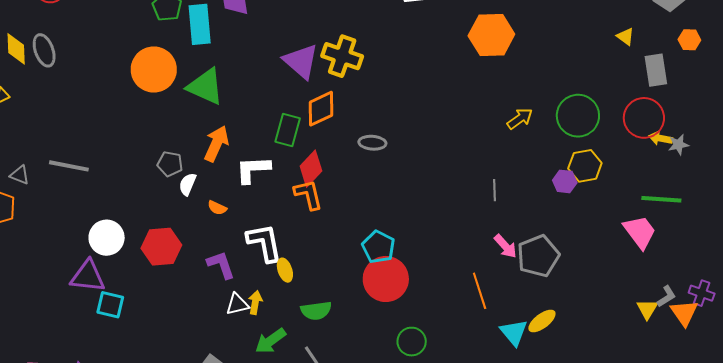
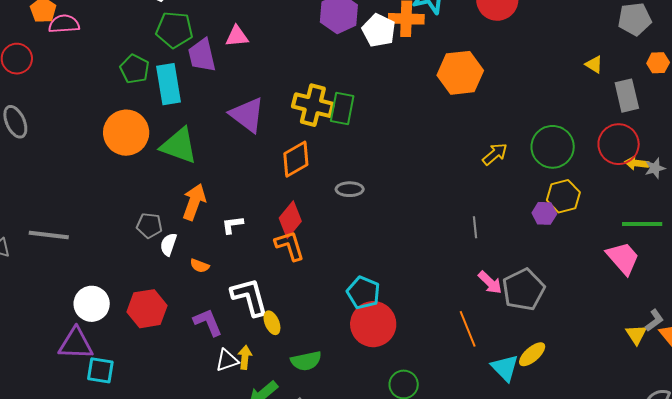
purple triangle: (301, 61) -> (247, 115), moved
green rectangle: (288, 130) -> (342, 108), moved
white L-shape: (253, 169) -> (232, 225), size x0.6

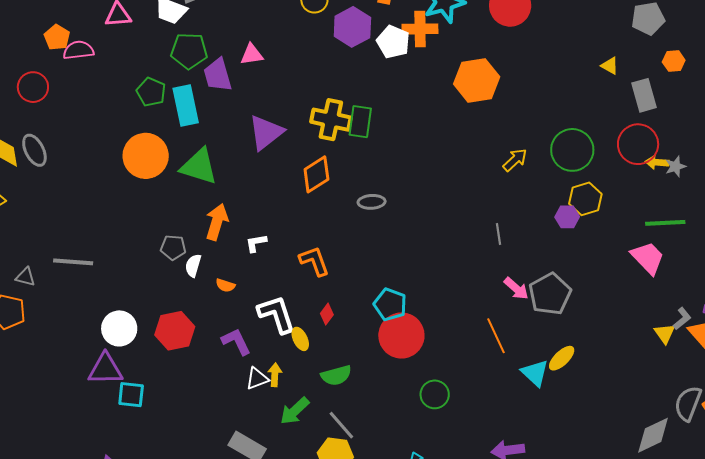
purple triangle: (247, 115) -> (266, 132), turned 48
red diamond: (290, 220) -> (327, 314), moved, size x0.6

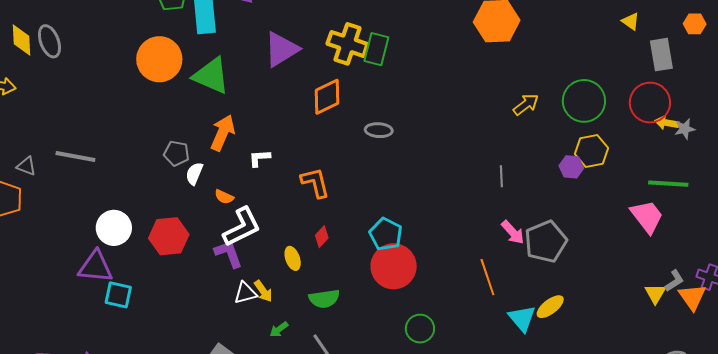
white L-shape: (277, 314) -> (242, 227), moved, turned 75
yellow arrow: (275, 375) -> (263, 291), turned 135
green arrow: (295, 411) -> (279, 329), size x0.6

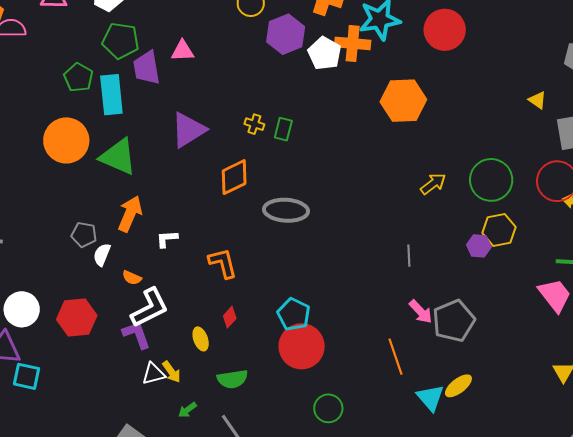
yellow cross: (347, 44) -> (254, 124), size x0.5
green rectangle: (376, 49) -> (283, 129), size x0.7
gray ellipse: (379, 130) -> (286, 210), size x1.6

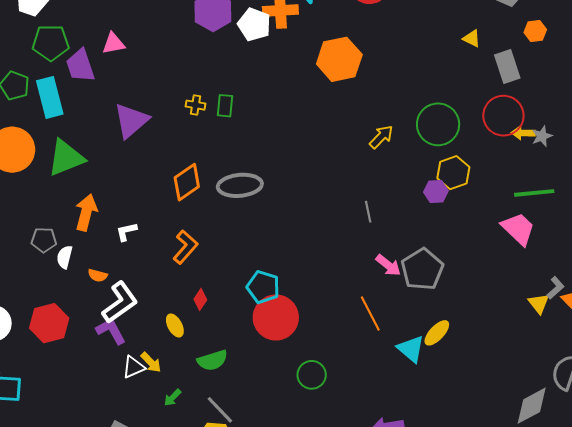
green triangle: (118, 157) -> (66, 158), turned -36
orange diamond: (234, 177) -> (187, 182), moved
orange L-shape: (223, 263) -> (185, 247), turned 64

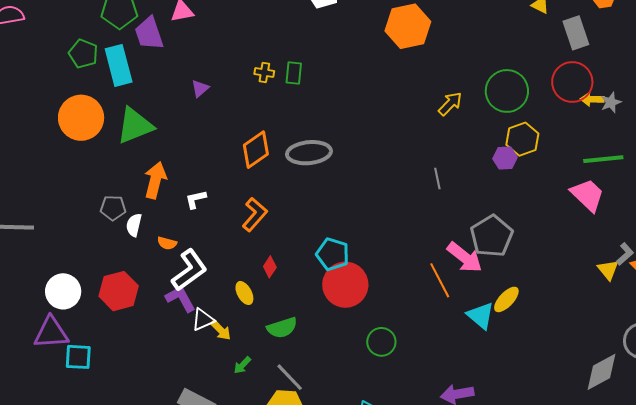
purple triangle: (131, 121) -> (200, 88), size x0.5
pink arrow: (388, 265) -> (465, 257), moved, size x1.4
white triangle: (134, 367) -> (203, 320), moved

